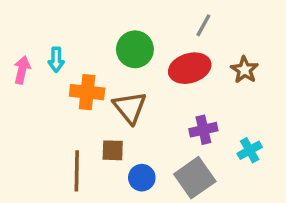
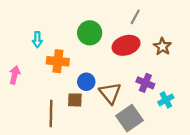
pink arrow: (22, 70) -> (15, 75), moved
brown triangle: (130, 107) -> (110, 93), moved
purple cross: (203, 130) -> (145, 83), moved, turned 36
blue circle: (142, 178) -> (86, 82), moved

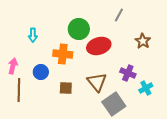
red ellipse: (126, 45) -> (99, 46), moved
orange cross: (58, 61) -> (63, 54), moved
blue circle: (86, 82) -> (41, 72), moved
brown line: (51, 114) -> (19, 90), moved

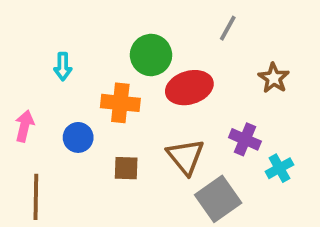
brown line: (19, 90) -> (36, 197), moved

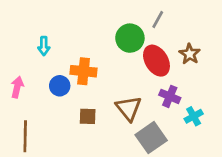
green circle: (151, 55) -> (130, 38), moved
red ellipse: (189, 88) -> (156, 61), moved, turned 76
blue circle: (78, 137) -> (60, 86), moved

